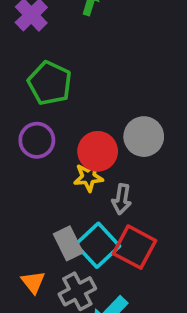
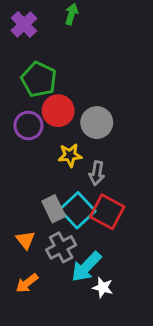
gray circle: (144, 137) -> (97, 123), moved
red circle: (98, 151) -> (58, 111), moved

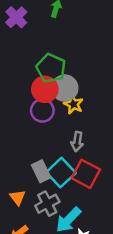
green pentagon: (39, 79) -> (51, 68), moved
gray circle: (97, 123) -> (65, 88), moved
purple circle: (28, 126) -> (42, 110), moved
yellow star: (70, 155) -> (73, 104), moved, turned 30

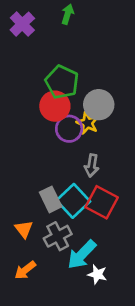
gray circle: (65, 88) -> (99, 105), moved
purple circle: (42, 110) -> (69, 129), moved

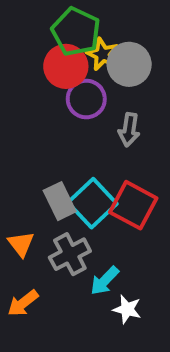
yellow star: (87, 123) -> (103, 54), moved
gray arrow: (92, 165) -> (129, 130), moved
cyan arrow: (82, 255) -> (105, 281), size x0.7

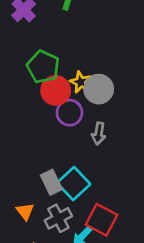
green pentagon: (76, 32) -> (43, 67), moved
red square: (133, 205) -> (101, 220), moved

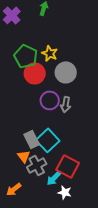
yellow star: (81, 82) -> (50, 53), moved
purple circle: (69, 113) -> (50, 100), moved
orange triangle: (25, 211) -> (24, 156), moved

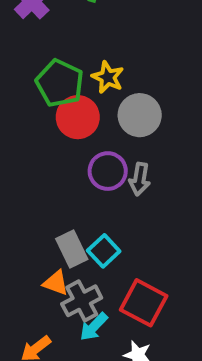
cyan square: (48, 140) -> (104, 251), size x0.7
orange triangle: (24, 156) -> (56, 283), turned -32
cyan arrow: (54, 178) -> (94, 327), moved

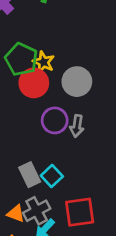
yellow star: (108, 77) -> (44, 62), moved
orange triangle: (56, 283) -> (16, 214), moved
red square: (144, 303) -> (80, 212), turned -36

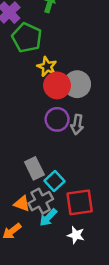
green pentagon: (21, 59) -> (27, 38), moved
red circle: (34, 83) -> (57, 85), moved
cyan square: (52, 176) -> (55, 181), moved

